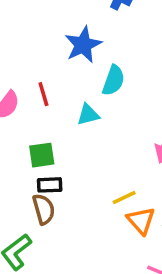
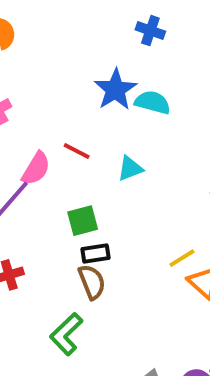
cyan semicircle: (114, 80) -> (153, 102), moved, turned -88
red line: (43, 94) -> (77, 151), turned -40

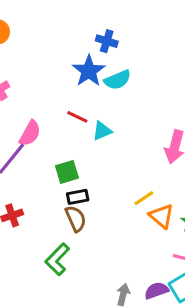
blue cross: (150, 31) -> (107, 41), moved
cyan semicircle: (153, 102) -> (118, 80), turned 144
red line: (77, 151) -> (77, 117), moved

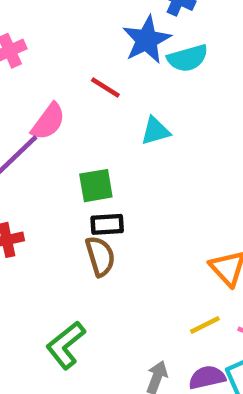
red line: (77, 117) -> (105, 88), moved
yellow line: (144, 198) -> (205, 325), moved
green L-shape: (57, 259) -> (66, 345), moved

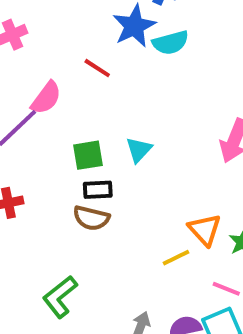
cyan triangle: (155, 131) -> (139, 150), moved, turned -32
brown semicircle: (100, 256) -> (91, 218), turned 120
yellow line: (205, 325) -> (176, 258), moved

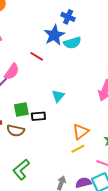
green square: (88, 155) -> (21, 109), moved
brown semicircle: (91, 218) -> (16, 131), moved
orange triangle: (205, 230) -> (81, 132), moved, turned 36

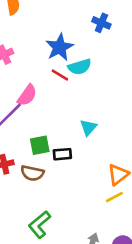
blue star: (54, 35) -> (60, 47), moved
cyan semicircle: (72, 43) -> (80, 67), moved

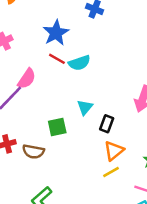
cyan semicircle: (80, 67) -> (79, 63), moved
green square: (40, 145) -> (57, 127), moved
black rectangle: (62, 154) -> (107, 124), moved, turned -63

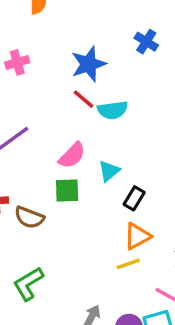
pink semicircle: (27, 79) -> (72, 155), moved

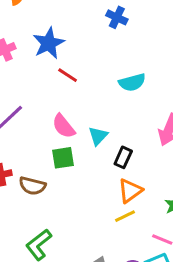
blue star: (89, 64) -> (49, 43), moved
cyan semicircle: (113, 110) -> (132, 82), moved
pink semicircle: (72, 155) -> (64, 126), turned 104

